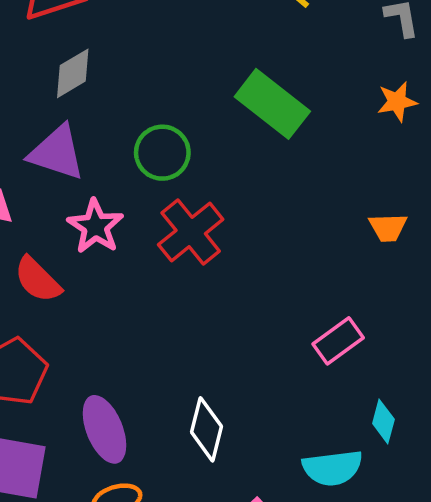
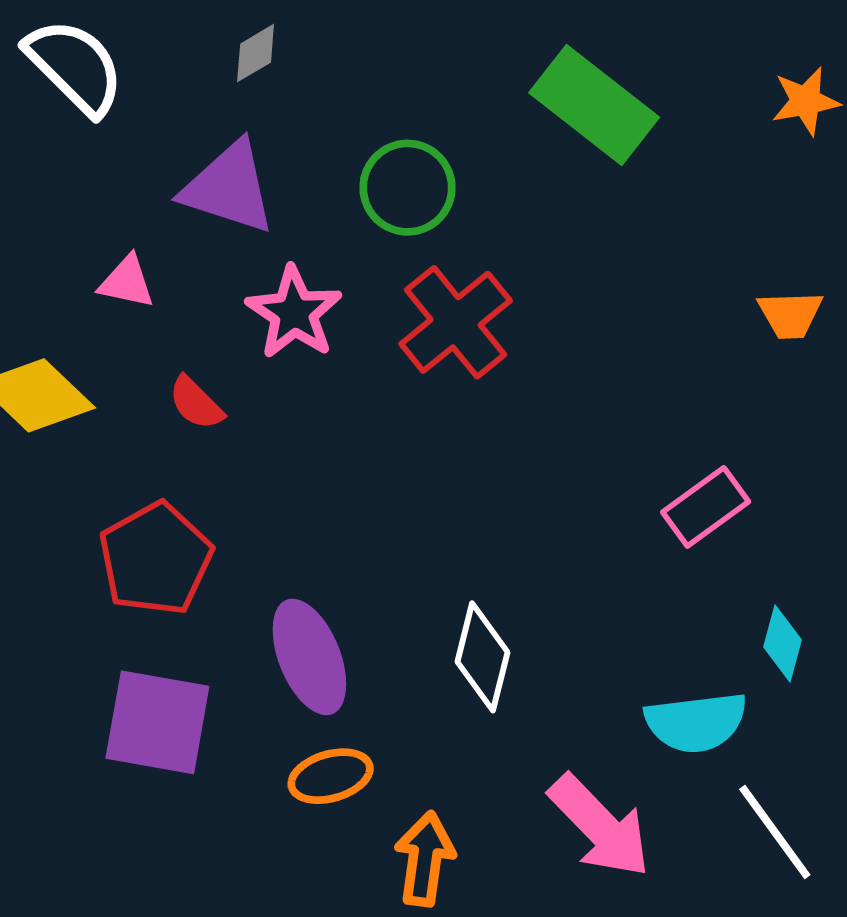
gray diamond: (73, 73) -> (256, 53), size x0.7
red semicircle: (38, 280) -> (196, 403), size x0.7

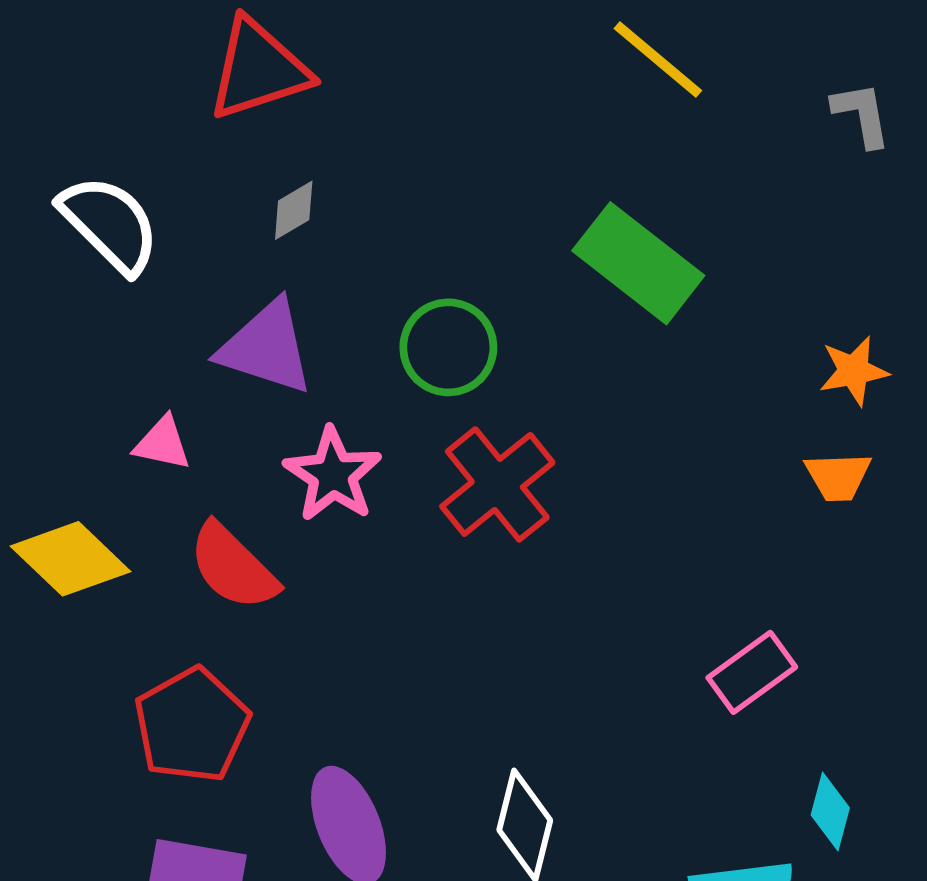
orange star: (806, 101) -> (854, 371), moved
red semicircle: (196, 403) -> (233, 567), size x1.6

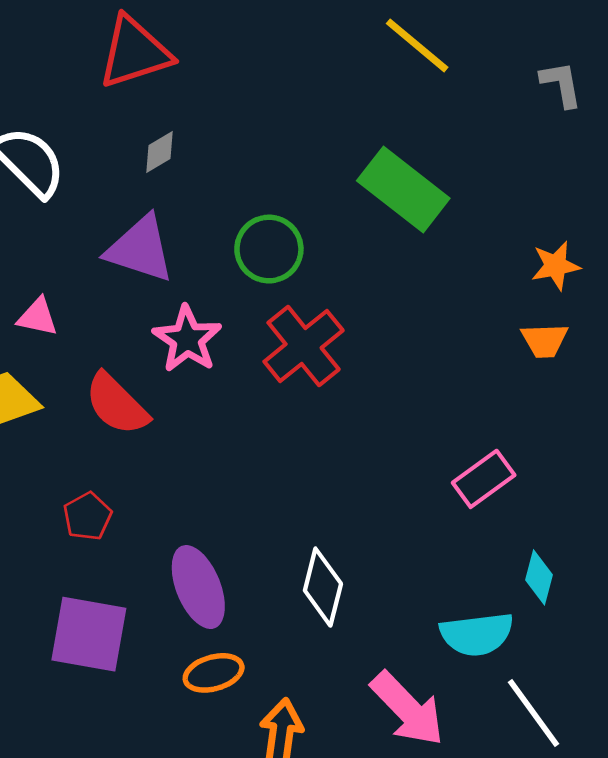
pink triangle: (163, 443) -> (38, 317), moved
red pentagon: (192, 725) -> (87, 516), size x0.6

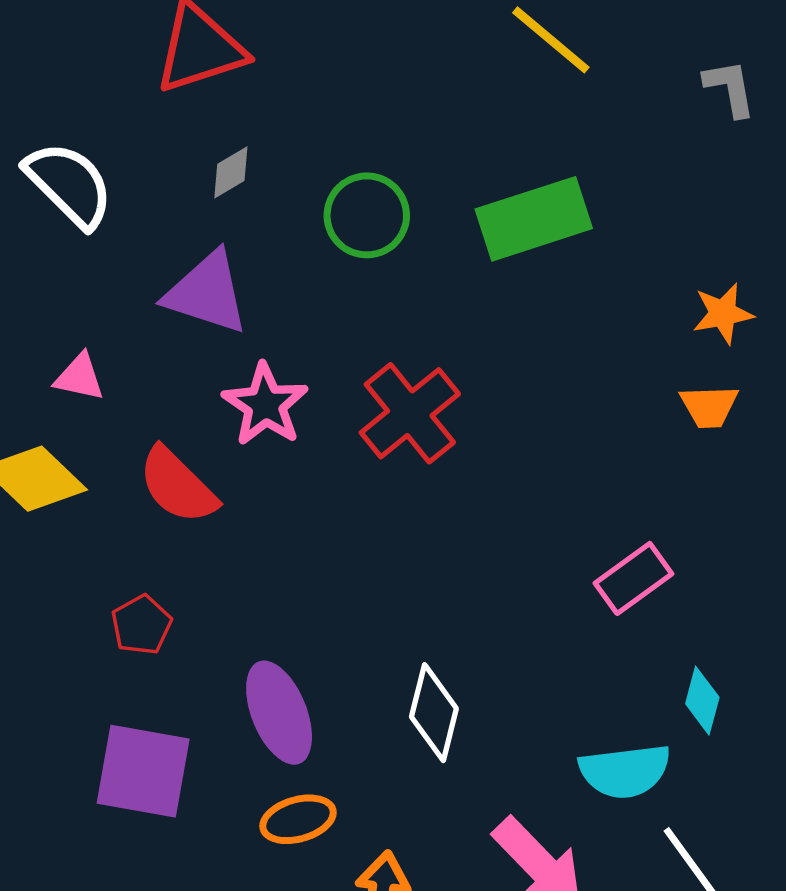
green rectangle: (403, 189) -> (534, 219), turned -56
green circle: (269, 249) -> (367, 215), moved

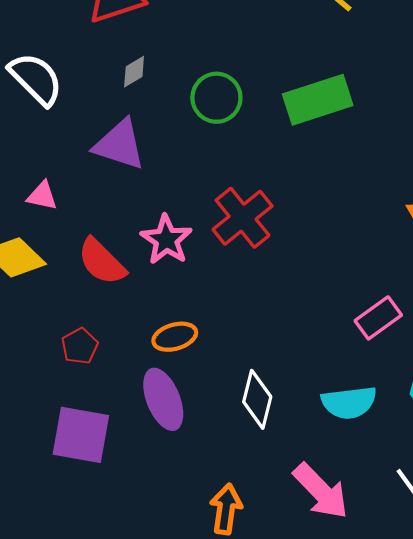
pink star: (265, 405) -> (166, 240), moved
cyan semicircle: (625, 771) -> (349, 402), moved
orange ellipse: (298, 819) -> (175, 337), moved

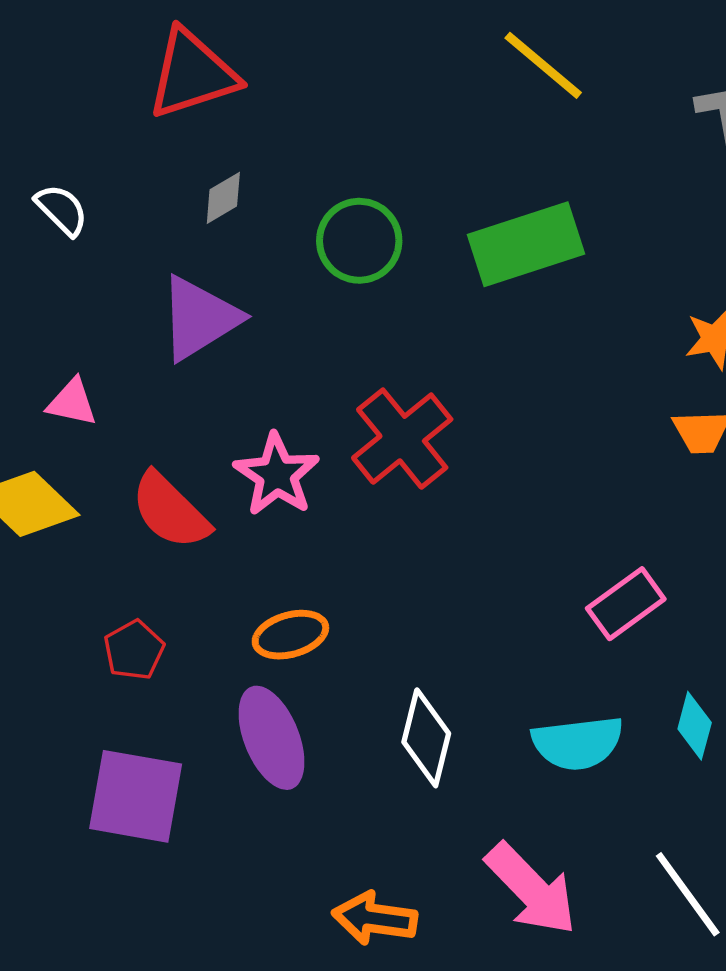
white semicircle: (36, 79) -> (62, 210), size x0.6
purple triangle: (119, 145) -> (199, 318), turned -50
orange arrow: (226, 509) -> (375, 918), turned -90

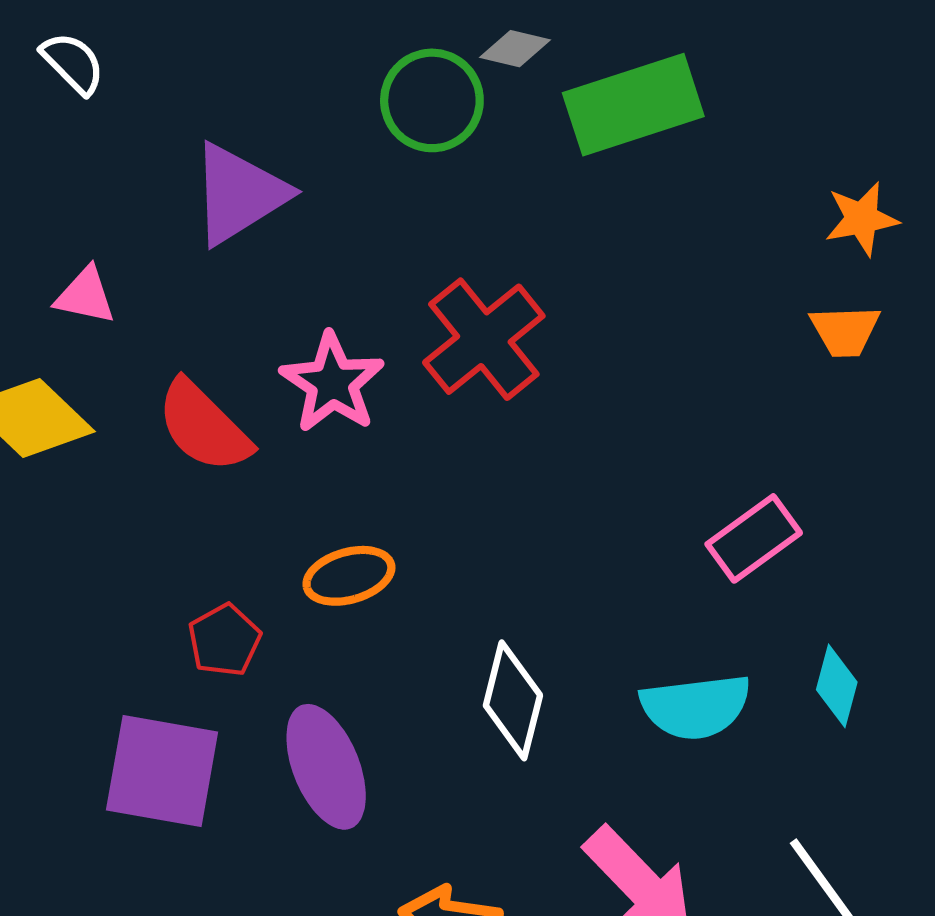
gray diamond: (223, 198) -> (515, 49), moved, turned 44
red pentagon: (134, 650) -> (224, 640), moved
purple ellipse: (272, 738) -> (326, 767), moved

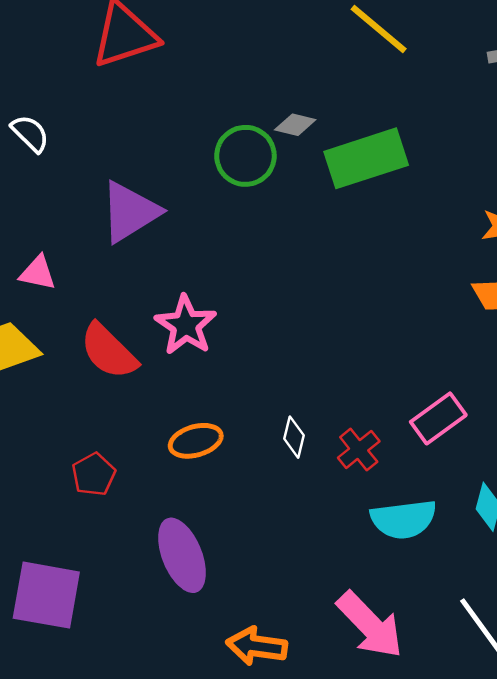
red cross: (484, 339) -> (359, 450), moved, size x0.6
red pentagon: (224, 640) -> (94, 474), moved
white diamond: (513, 700) -> (294, 437), moved, size x0.6
purple square: (162, 771) -> (46, 595), moved

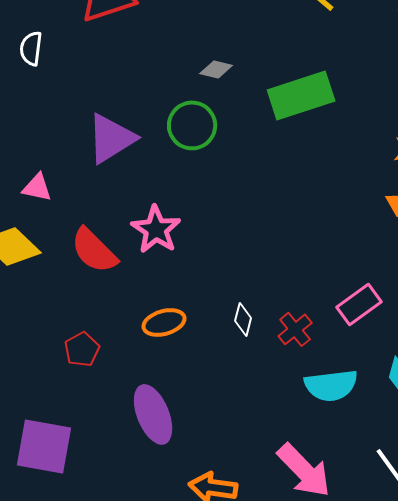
gray diamond: (295, 125) -> (216, 69), moved
white semicircle: (30, 133) -> (31, 48), moved, turned -128
green circle: (245, 156) -> (192, 125), moved

